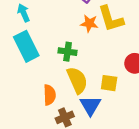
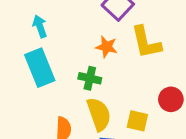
orange star: (89, 23) -> (107, 47), moved

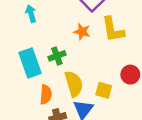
cyan rectangle: (40, 68) -> (30, 63), moved
green cross: (90, 78) -> (57, 56), moved, turned -35

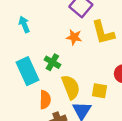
green cross: (57, 56) -> (52, 62), turned -35

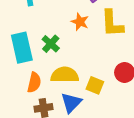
yellow semicircle: (71, 87) -> (65, 75), turned -80

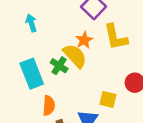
orange star: (80, 22) -> (84, 40), turned 30
yellow semicircle: (65, 75) -> (75, 56), moved, turned 56

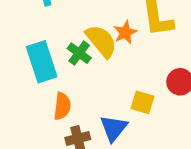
orange star: (84, 40) -> (125, 32), moved

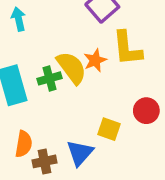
green cross: (79, 53) -> (49, 78), turned 35
orange semicircle: (62, 106) -> (24, 144), moved

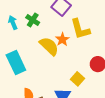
green cross: (49, 78) -> (33, 20), moved, turned -32
yellow square: (109, 129) -> (77, 79), turned 32

